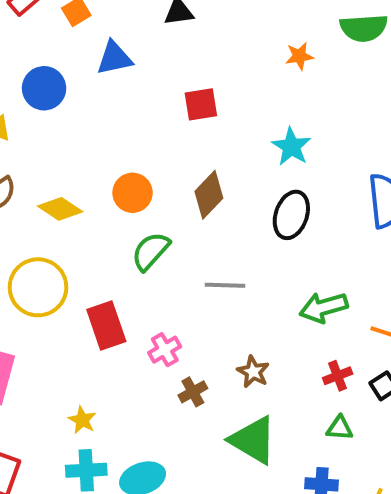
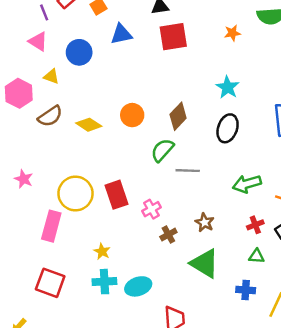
red square: (201, 104) -> (173, 37), moved, size x1.4
green semicircle: (151, 251) -> (162, 150), moved
yellow circle: (38, 287) -> (75, 193), moved

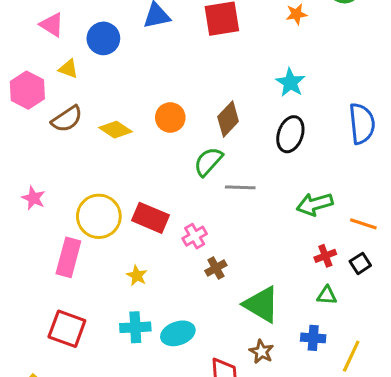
red rectangle: (117, 195) -> (151, 218), turned -48
brown star: (205, 222) -> (261, 352), moved
yellow star: (102, 251) -> (137, 276), moved

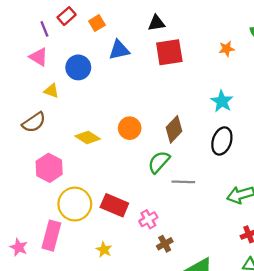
pink hexagon: (27, 90) -> (49, 168), moved
brown semicircle: (67, 119) -> (34, 122), moved
pink star: (33, 198) -> (19, 247), moved

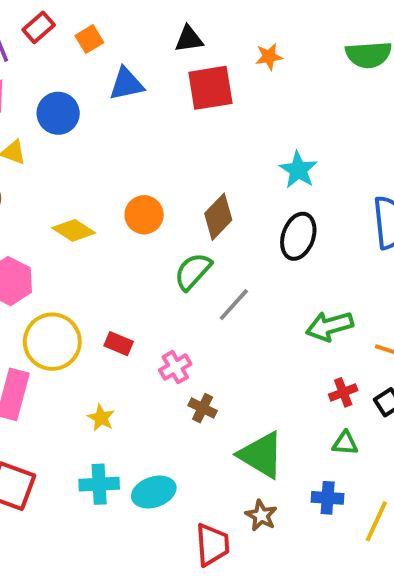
orange star: (227, 49) -> (269, 57), moved
gray line: (183, 182) -> (234, 305), turned -50
red rectangle: (114, 205) -> (119, 344), size x0.6
brown cross: (165, 244) -> (203, 408), turned -35

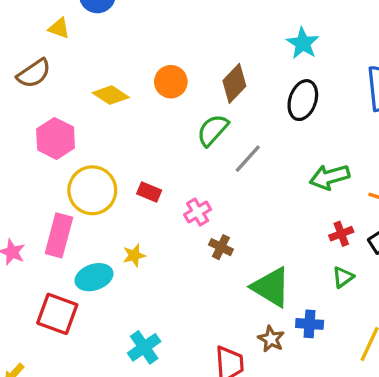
yellow star: (101, 418) -> (134, 255), turned 30
green triangle: (345, 443) -> (343, 277), turned -40
cyan cross: (99, 484) -> (144, 347), moved, turned -32
cyan ellipse: (154, 492) -> (94, 277), moved
blue cross: (328, 498) -> (310, 324), moved

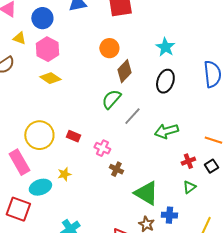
orange circle: (171, 82) -> (109, 48), moved
pink hexagon: (56, 139) -> (47, 49), moved
green arrow: (330, 177) -> (166, 131), moved
pink cross: (198, 212) -> (102, 148), turned -35
pink rectangle: (59, 235) -> (19, 162), turned -45

